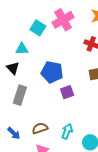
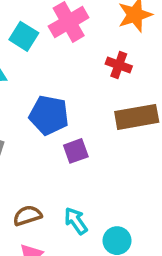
cyan arrow: (67, 131) -> (76, 221), turned -56

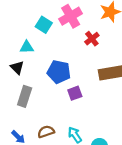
red cross: (119, 65) -> (92, 39), moved, turned 32

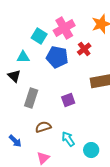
blue pentagon: (59, 72) -> (57, 57), moved
gray rectangle: (25, 96) -> (31, 98), moved
brown semicircle: (46, 132) -> (43, 127), moved

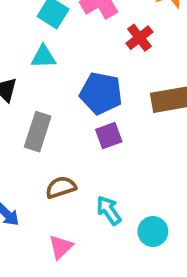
cyan triangle: (23, 57) -> (44, 57), moved
blue pentagon: (57, 57) -> (101, 93), moved

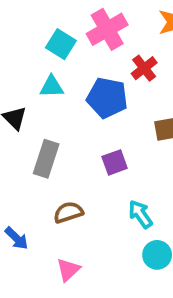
blue pentagon: (101, 93) -> (107, 98), moved
cyan arrow: (109, 210) -> (140, 214), moved

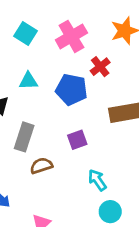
cyan square: (61, 44) -> (26, 34), moved
brown semicircle: (68, 212) -> (41, 166), moved

